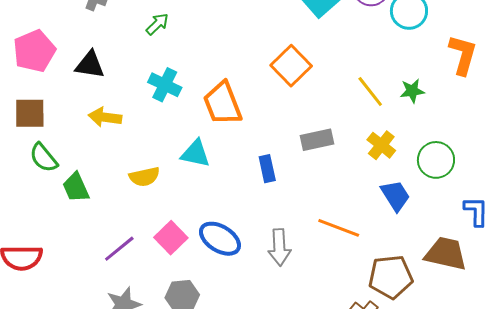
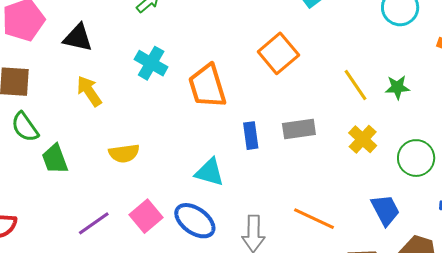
yellow arrow: (105, 117) -> (89, 91), turned 44
cyan triangle: (196, 154) -> (209, 172), moved
blue rectangle: (267, 169) -> (251, 136), moved
blue trapezoid: (395, 196) -> (385, 210), moved

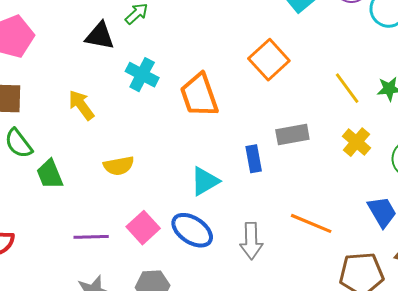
black triangle: (78, 38) -> (100, 36), moved
blue rectangle: (251, 136) -> (254, 159), moved
cyan triangle: (209, 172) -> (205, 181), turned -44
purple line: (94, 223) -> (91, 237), turned 36

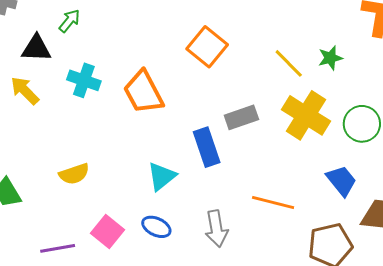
yellow arrow: (81, 105) -> (25, 91), moved
yellow cross: (357, 142) -> (306, 115), size x1.6
blue rectangle: (254, 159) -> (207, 147), size x1.4
blue ellipse: (192, 230) -> (156, 227), size x0.7

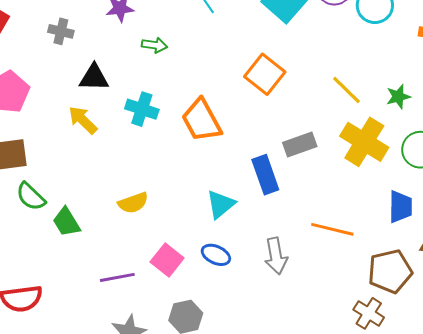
green arrow: (69, 21) -> (154, 45), moved, turned 60
green star: (330, 58) -> (398, 97), moved
blue trapezoid: (341, 181) -> (400, 207), turned 40

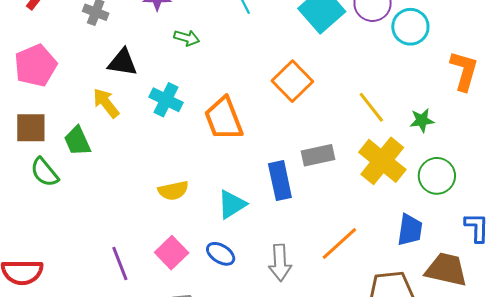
yellow semicircle: (133, 203) -> (173, 191), moved
green trapezoid: (66, 222) -> (77, 141), moved
orange line: (332, 229) -> (339, 243), turned -63
purple line: (117, 277) -> (120, 264), turned 72

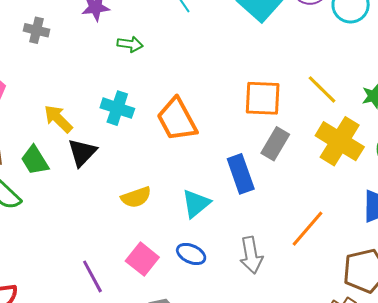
black triangle: (123, 62) -> (82, 152), moved, turned -48
orange square: (292, 81) -> (263, 98), moved, turned -36
gray rectangle: (318, 155) -> (275, 144), turned -40

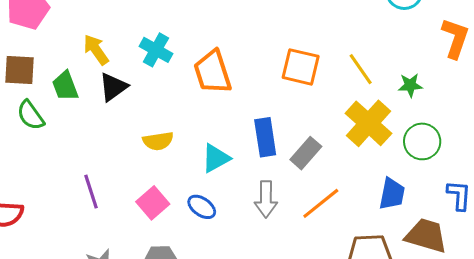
gray rectangle: (275, 144) -> (306, 153), moved
gray arrow: (251, 255) -> (266, 199), moved
purple line: (92, 276) -> (91, 192), moved

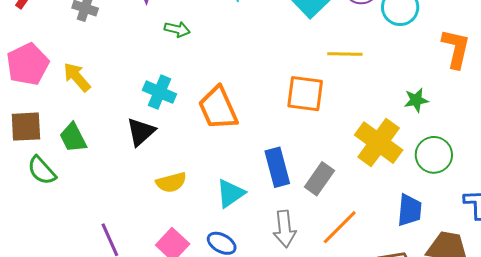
yellow arrow: (96, 50) -> (77, 77), moved
yellow line: (361, 69) -> (345, 54), moved, turned -48
black triangle: (113, 87) -> (141, 132), moved

